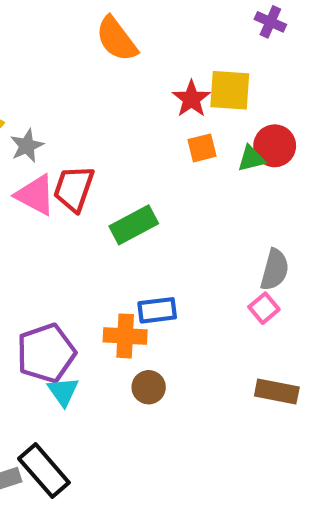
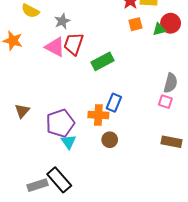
gray star: (27, 146) -> (62, 21), moved
pink square: (264, 308) -> (165, 102), turned -32
blue rectangle: (157, 310) -> (114, 103), turned -60

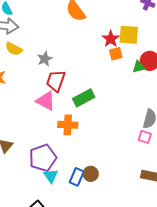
orange square: (135, 24) -> (116, 54), moved
pink triangle: (55, 47) -> (46, 101), moved
blue rectangle: (114, 103) -> (77, 177), moved
orange cross: (98, 115) -> (68, 125), moved

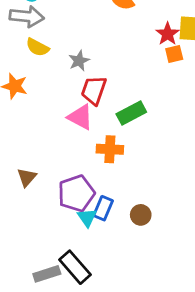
blue rectangle: (77, 177) -> (103, 208), moved

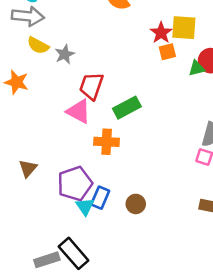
gray star: (79, 61) -> (65, 54), moved

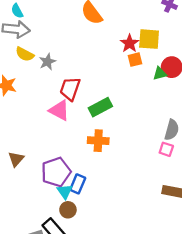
orange cross: (107, 142) -> (98, 141), moved
brown circle: (136, 204) -> (68, 210), moved

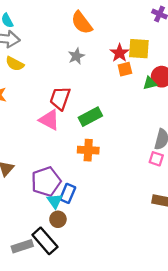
gray star: (47, 62) -> (76, 56), moved

